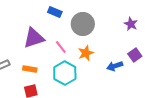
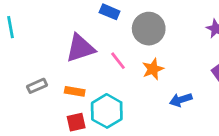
blue arrow: (115, 66) -> (181, 100), moved
cyan hexagon: (65, 73) -> (107, 111), moved

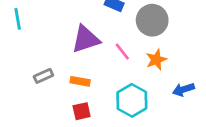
cyan hexagon: (107, 111) -> (132, 100), moved

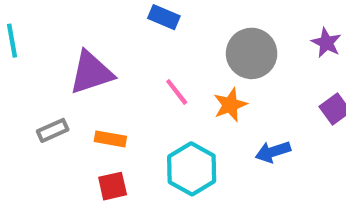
gray circle: (152, 20) -> (252, 53), moved
purple triangle: (86, 39) -> (91, 73), moved

